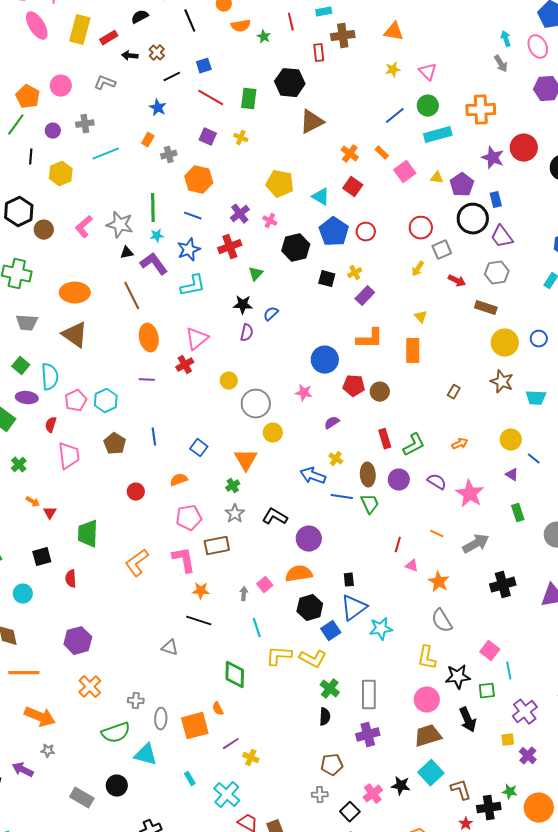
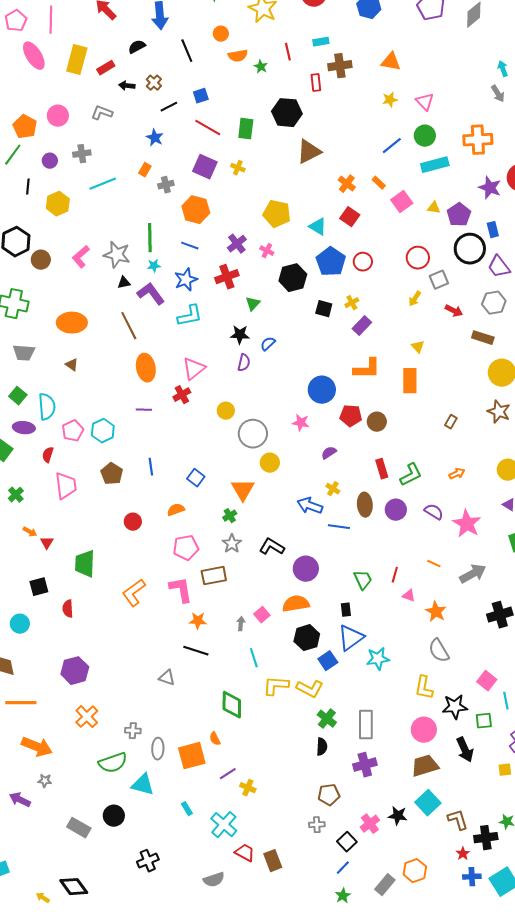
purple square: (208, 137) -> (205, 167), size x1.4
brown triangle: (75, 335) -> (72, 365), size x0.5
green trapezoid: (370, 504) -> (363, 580), moved

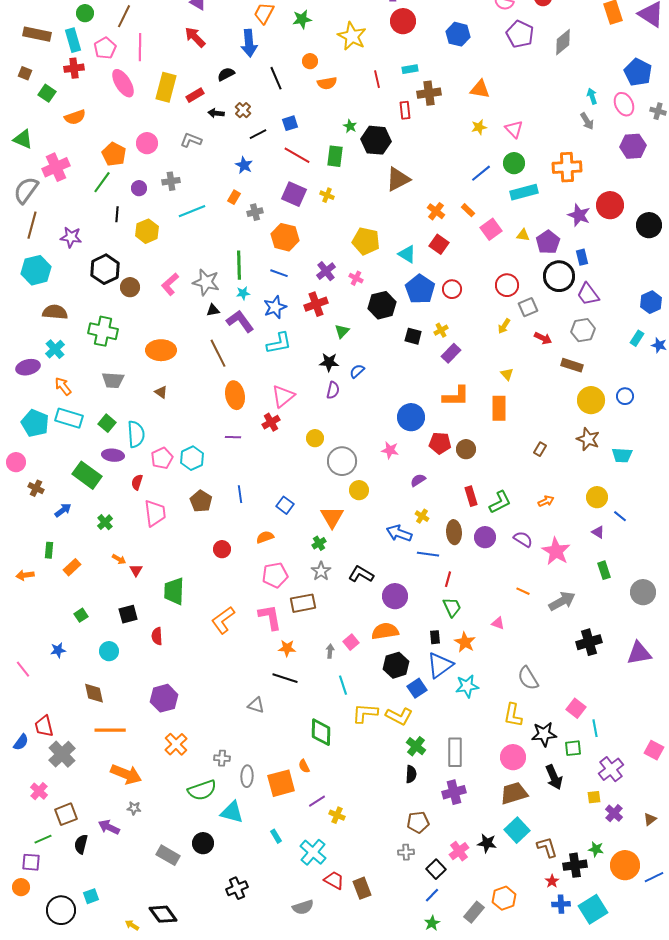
green star: (261, 67) -> (350, 126), moved
red line: (395, 575) -> (448, 579), moved
orange star: (436, 612) -> (465, 642), moved

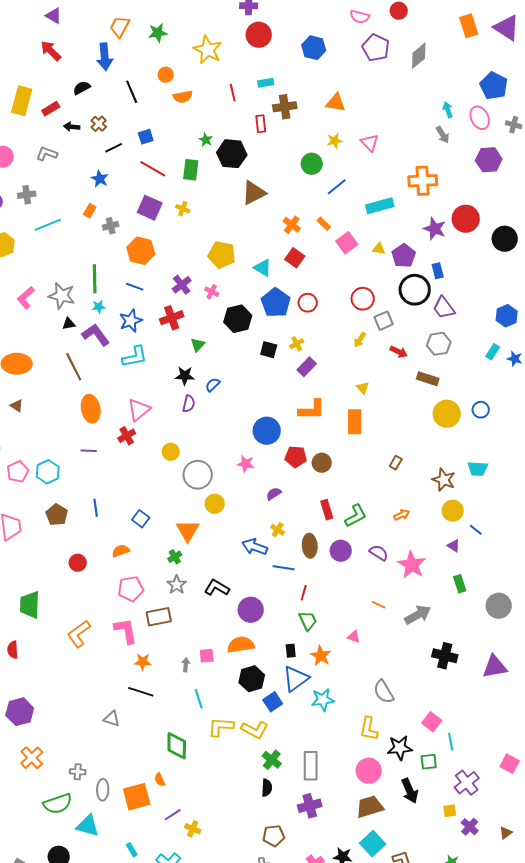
green circle: (514, 163) -> (312, 164), moved
brown star: (588, 439) -> (444, 480), moved
pink square: (351, 642) -> (207, 656), turned 35
black cross: (589, 642) -> (445, 656), turned 30

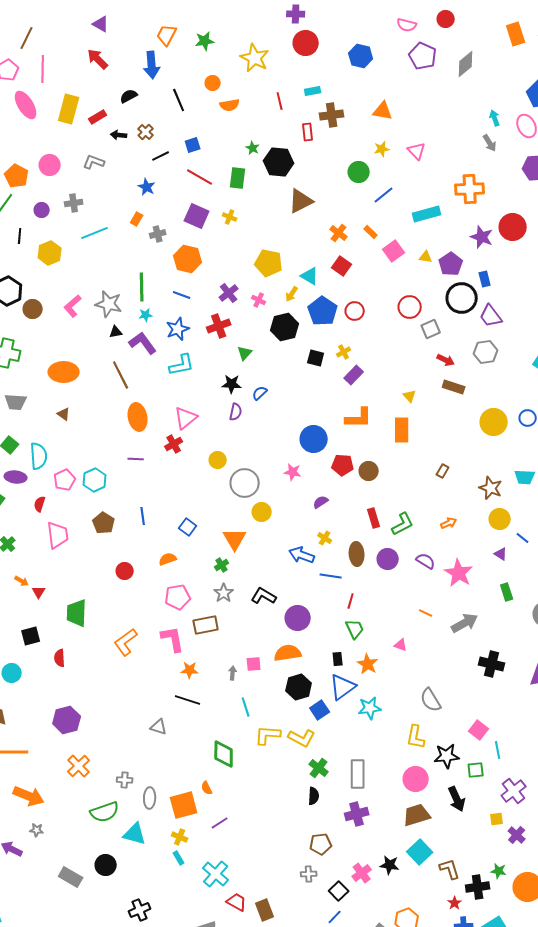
yellow arrow: (360, 340) -> (292, 294), moved
brown rectangle: (428, 379) -> (454, 387), moved
yellow cross: (193, 829) -> (180, 837), moved

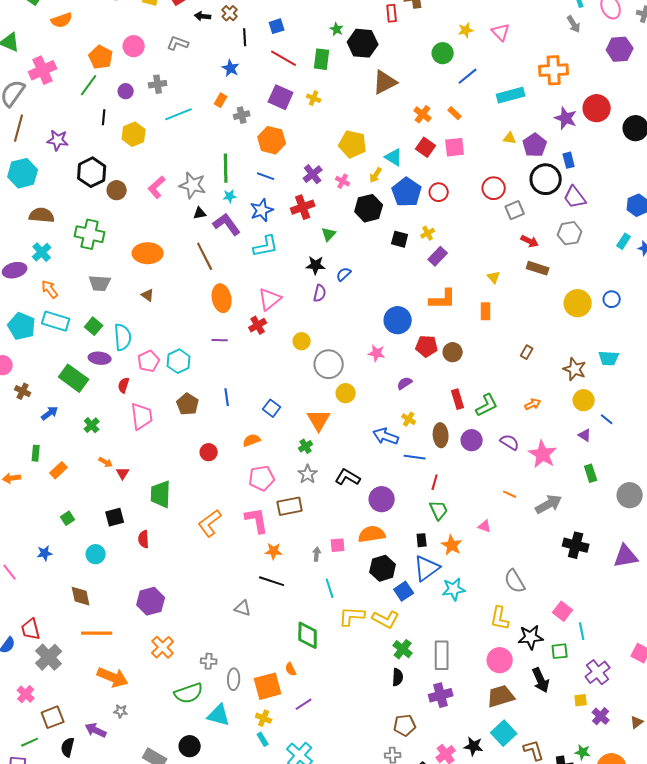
black line: (161, 156) -> (245, 37), turned -66
pink square: (394, 251) -> (455, 147), moved, turned 30
orange rectangle: (402, 430) -> (486, 311), size x0.7

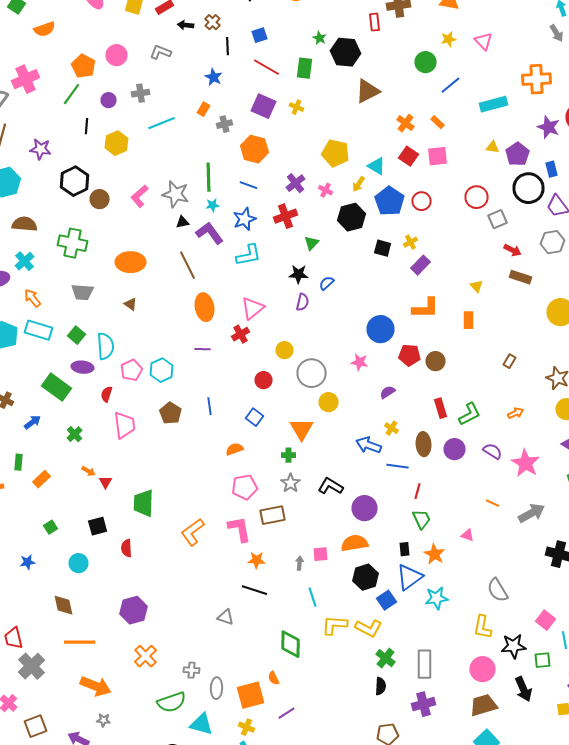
green cross: (306, 446) -> (288, 455), turned 32
red circle: (209, 452) -> (264, 380), moved

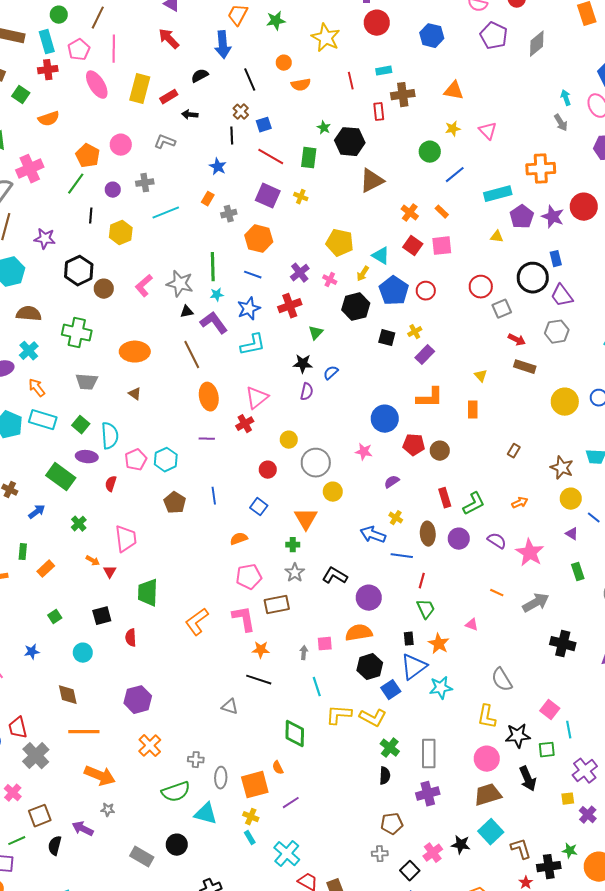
brown cross: (212, 22) -> (241, 112), moved
purple pentagon: (518, 154) -> (522, 217), moved
pink trapezoid: (124, 425) -> (126, 539), moved

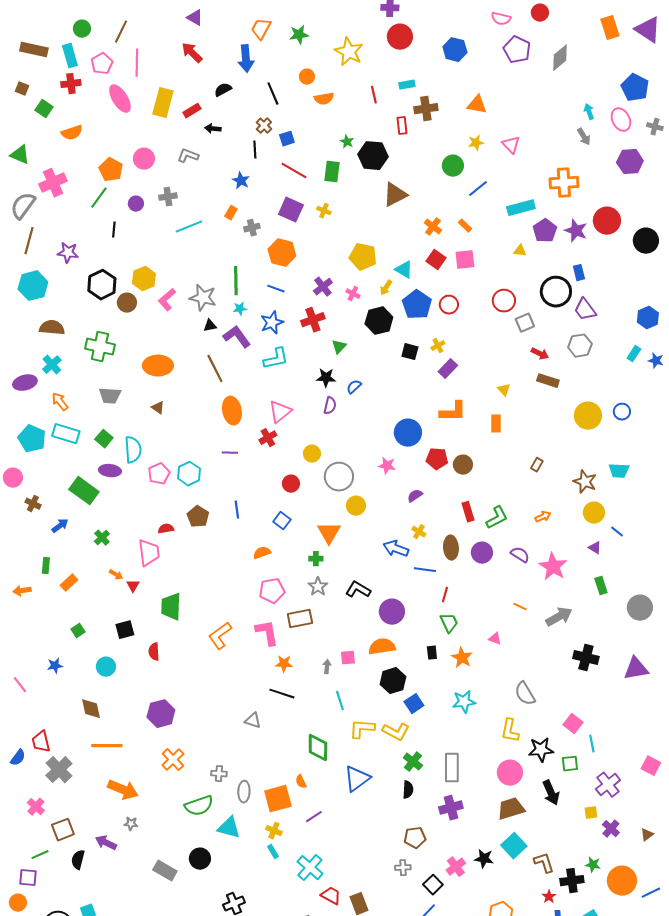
yellow hexagon: (121, 233) -> (144, 279), moved
red semicircle: (111, 484) -> (166, 529), moved, turned 63
blue triangle: (414, 667) -> (357, 779), moved

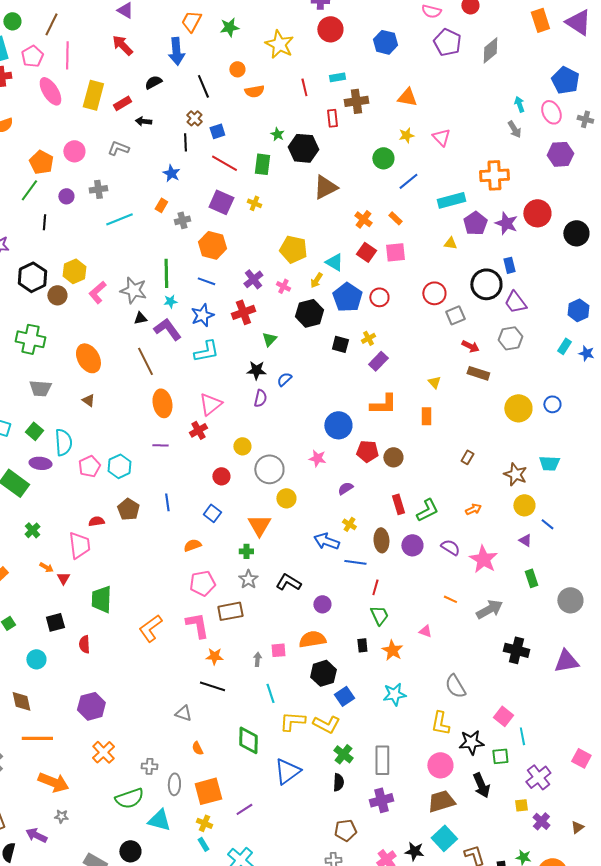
orange ellipse: (158, 366) -> (88, 358), turned 60
purple circle: (392, 612) -> (322, 604), size x0.7
orange semicircle: (301, 782) -> (197, 748), moved

